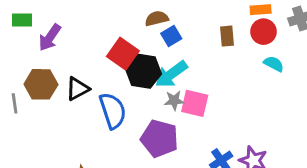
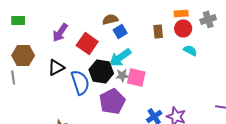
purple arrow: (50, 37) -> (60, 32), moved
black hexagon: (143, 71) -> (101, 71), moved
brown hexagon: (41, 84) -> (23, 55), moved
purple pentagon: (160, 139) -> (112, 101), turned 30

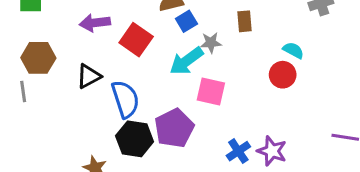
red circle: (183, 28) -> (283, 75), moved
purple arrow: (60, 32) -> (95, 23), turned 48
black hexagon: (101, 71) -> (135, 139), moved
gray star: (122, 75) -> (211, 43), moved

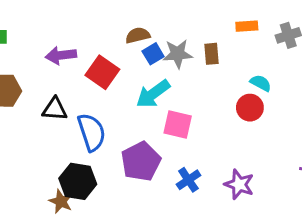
gray star: (211, 43) -> (178, 54), moved, size x1.4
black triangle: (89, 76) -> (55, 109), turned 32
black hexagon: (135, 139) -> (78, 181), moved
blue cross: (238, 151) -> (188, 180), moved

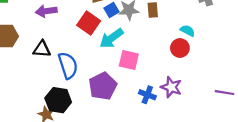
red square: (102, 72) -> (89, 23), moved
blue cross: (188, 180) -> (147, 95), moved, turned -35
purple star: (239, 184) -> (171, 87), moved

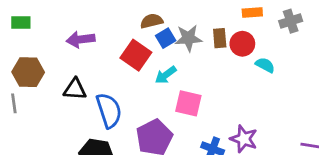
cyan arrow: (111, 38) -> (166, 75), size x0.7
red circle: (180, 48) -> (242, 44), moved

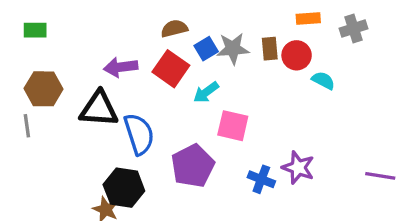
brown semicircle: (152, 21) -> (174, 29), moved
purple arrow: (81, 39) -> (121, 67), moved
black triangle: (75, 89) -> (99, 109), size x1.4

